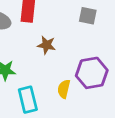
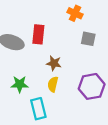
yellow semicircle: (64, 89) -> (53, 84), moved

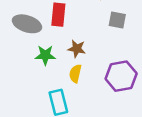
green star: (20, 84) -> (45, 55), moved

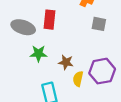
brown star: (77, 49) -> (66, 62), moved
yellow semicircle: (75, 74) -> (78, 79), moved

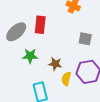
gray square: (99, 24) -> (85, 39), moved
gray ellipse: (23, 27) -> (16, 32), turned -60

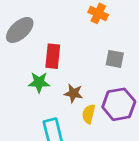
red rectangle: (40, 25) -> (53, 56), moved
gray ellipse: (16, 32) -> (20, 30), moved

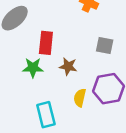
brown star: (73, 93) -> (68, 66), moved

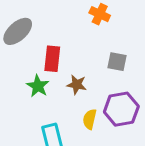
green star: (33, 68) -> (38, 86), turned 30

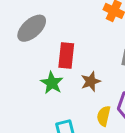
brown star: (77, 85) -> (91, 81), turned -30

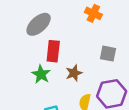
gray ellipse: (32, 28) -> (39, 24), moved

